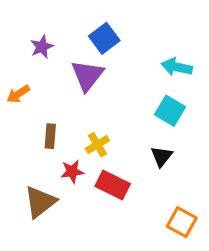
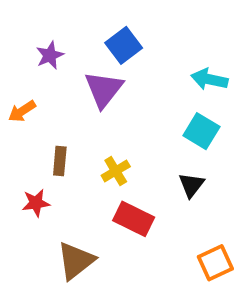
red star: (72, 172) -> (36, 203), moved
brown triangle: (40, 202) -> (76, 261), moved
orange square: (182, 222) -> (215, 263), turned 36

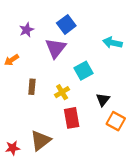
cyan square: (201, 131) -> (83, 71), moved, turned 30
red star: (36, 203) -> (13, 148), moved
red rectangle: (134, 219) -> (72, 118), turned 54
orange square: (215, 263) -> (116, 121), moved, turned -36

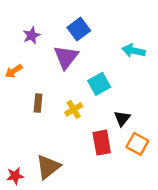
red rectangle: (72, 118) -> (102, 143), moved

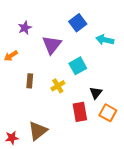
blue square: (79, 29) -> (78, 23), moved

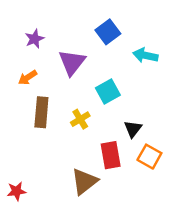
orange arrow: (11, 56) -> (28, 78), moved
brown rectangle: (30, 81) -> (41, 112), size x1.5
brown triangle: (38, 131) -> (84, 181), moved

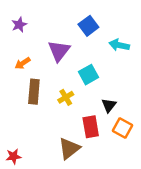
purple star: (34, 39) -> (19, 25), moved

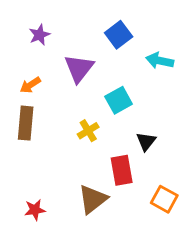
purple star: (19, 25) -> (39, 35), moved
brown rectangle: (34, 92) -> (26, 123), moved
orange square: (123, 128) -> (164, 199), moved
red star: (14, 156) -> (35, 210), moved

